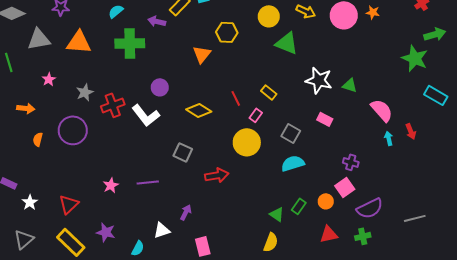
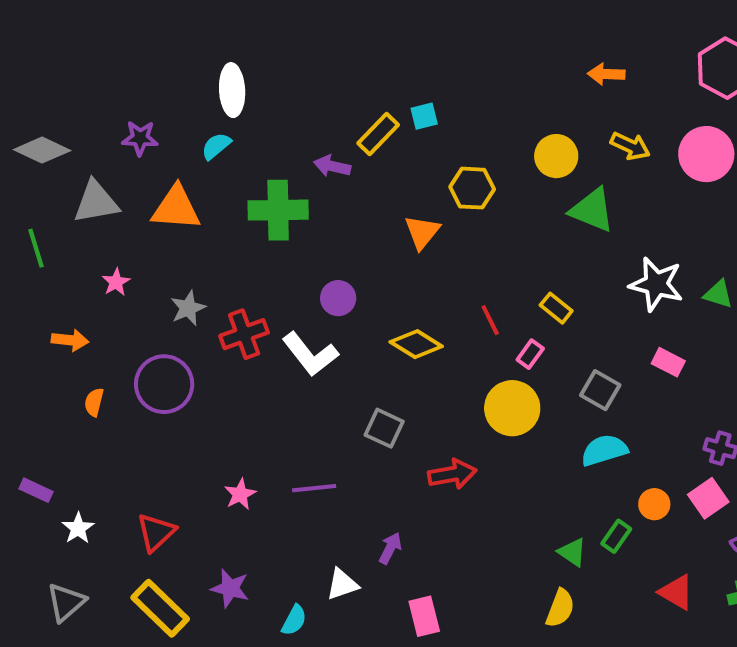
cyan semicircle: (116, 11) -> (216, 146), moved
orange circle: (326, 201) -> (654, 504), moved
red triangle: (329, 234) -> (676, 592), turned 42

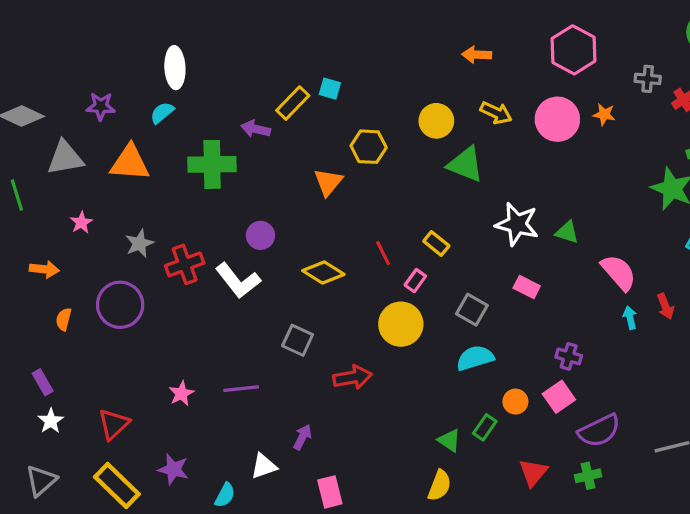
cyan square: (424, 116) -> (330, 89), turned 30
purple rectangle: (36, 490) -> (43, 382), moved, turned 35
red triangle: (676, 592) -> (533, 473), turned 40

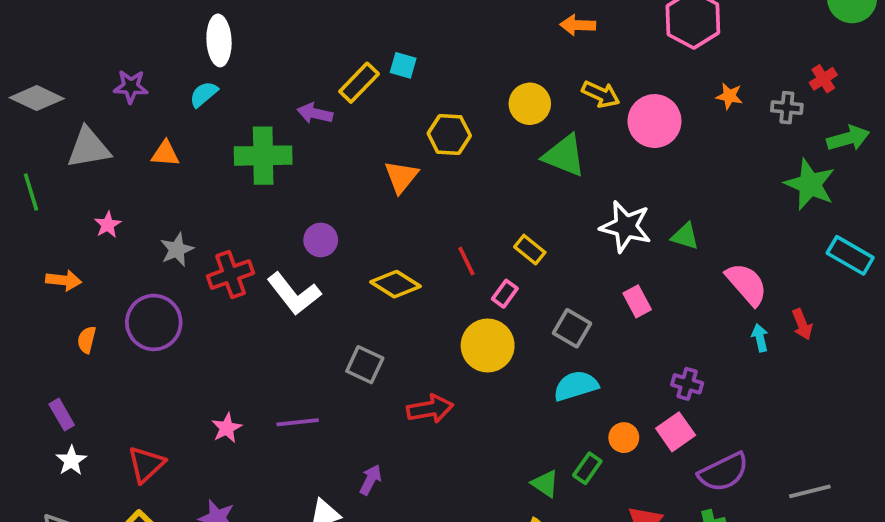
gray cross: (648, 79) -> (787, 108), moved
pink circle: (557, 119) -> (654, 121), moved
orange triangle: (130, 163) -> (165, 154), size x0.6
pink rectangle: (527, 287) -> (637, 301), turned 35

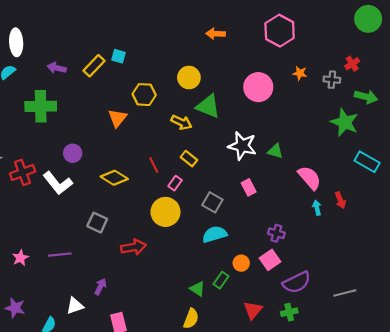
yellow arrow: (601, 94) -> (181, 122), moved
purple arrow: (315, 113) -> (57, 68), moved
green arrow: (848, 138) -> (366, 97), turned 30

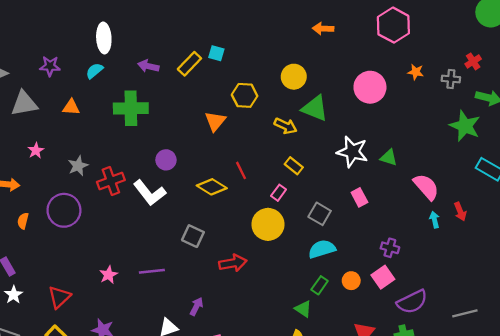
red line: (154, 165) -> (241, 170), moved
green rectangle: (221, 280) -> (320, 285), moved

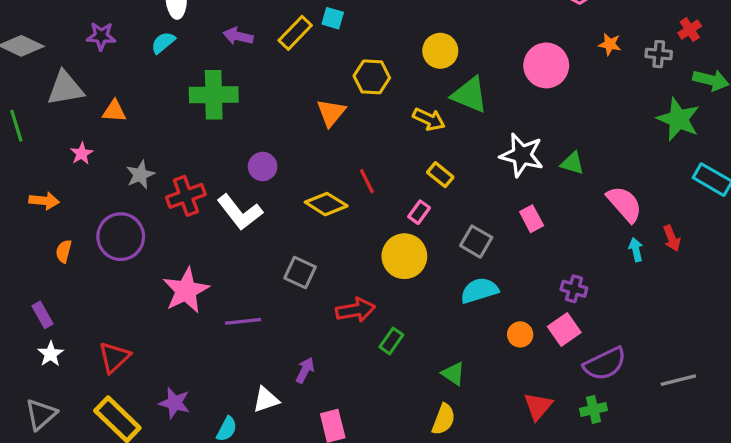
orange triangle: (71, 107) -> (114, 111), moved
pink star: (109, 275) -> (186, 290), moved, size x1.8
green rectangle: (320, 285) -> (391, 341), moved

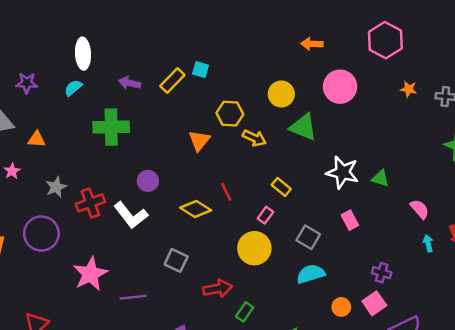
pink circle: (546, 65) -> (340, 87), moved
yellow arrow: (429, 119) -> (254, 138), moved
pink semicircle: (624, 204) -> (420, 209), size x0.7

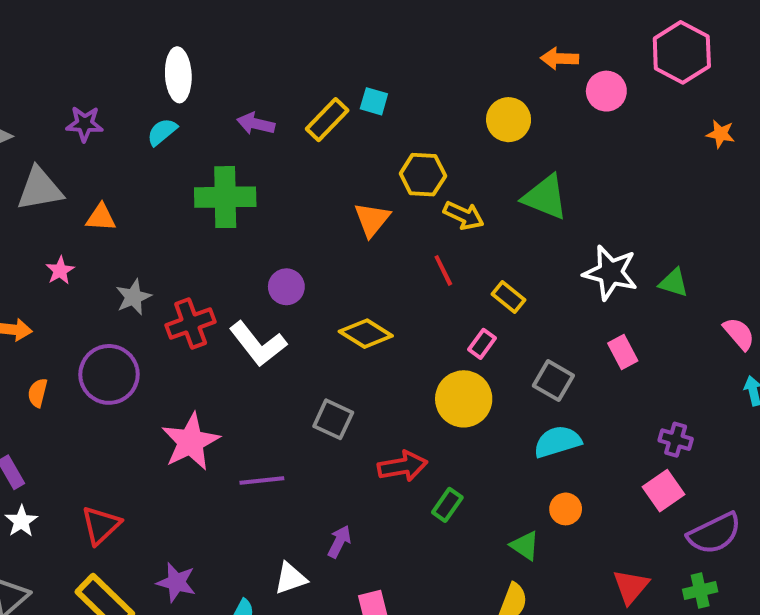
pink circle: (340, 87) -> (606, 91), moved, size x0.7
yellow circle: (281, 94) -> (509, 120), moved
red line: (226, 192) -> (443, 270), moved
orange circle: (341, 307) -> (566, 509), moved

